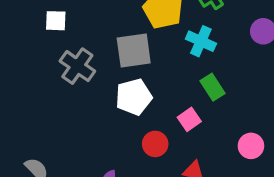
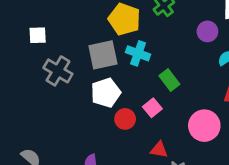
cyan cross: (201, 41) -> (138, 53), moved
red circle: (155, 144) -> (125, 119), moved
pink circle: (251, 146) -> (204, 126), size x1.5

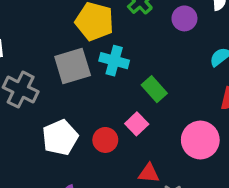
purple circle: (207, 31) -> (184, 18), moved
white pentagon: (106, 93) -> (60, 137), moved

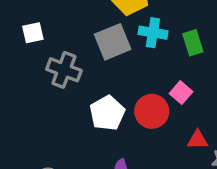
green rectangle: (154, 89) -> (193, 43), moved, turned 30
red circle: (105, 140) -> (152, 111), size x1.4

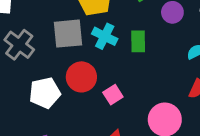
green rectangle: (193, 43) -> (138, 41), moved
red circle: (152, 111) -> (81, 77), moved

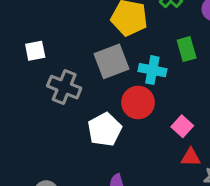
cyan cross: (105, 36) -> (152, 70), moved
pink square: (113, 95) -> (182, 126), moved

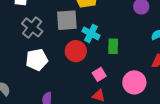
green rectangle: (187, 49) -> (113, 46), moved
white pentagon: (105, 130) -> (37, 60), moved

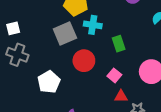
gray cross: (32, 27) -> (17, 55), moved
cyan cross: (91, 33) -> (93, 25), moved

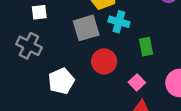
white square: (13, 28) -> (39, 12), moved

